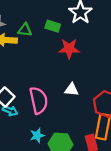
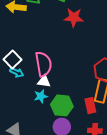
white triangle: (71, 89) -> (44, 81), moved

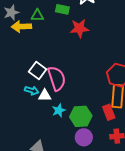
white square: (12, 60) -> (38, 70), moved
white triangle: (44, 81) -> (45, 95), moved

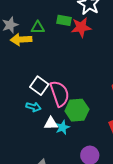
red star: (79, 28) -> (81, 27), moved
white triangle: (45, 95) -> (51, 123), moved
green hexagon: (81, 116) -> (77, 110), moved

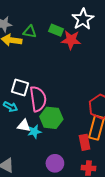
white square: (39, 86) -> (20, 87), turned -30

